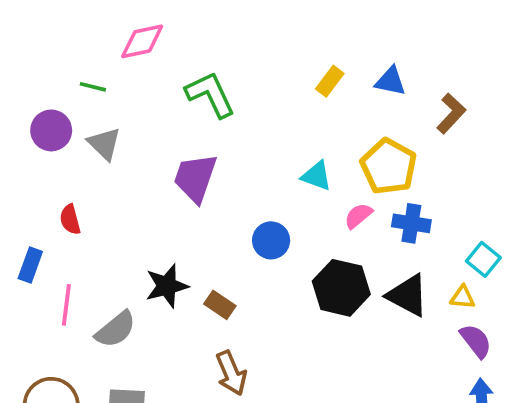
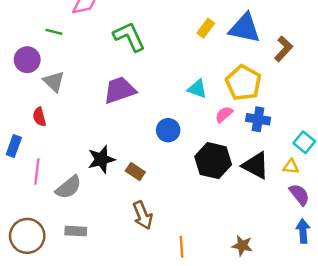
blue triangle: (390, 81) -> (245, 28), size x1.6
gray triangle: (104, 144) -> (54, 82), moved
purple trapezoid: (195, 178) -> (120, 90), turned 52

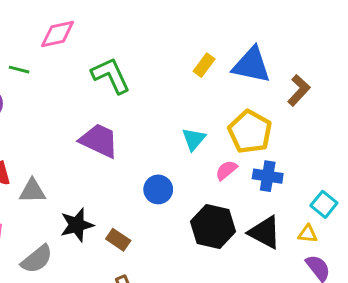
gray triangle: (54, 82) -> (32, 191), moved, turned -45
cyan triangle: (197, 89) -> (194, 139), turned 50
purple trapezoid: (120, 90) -> (99, 141), turned 44

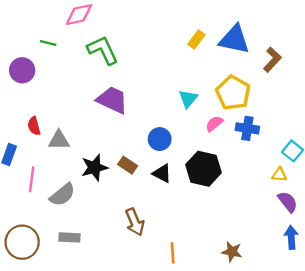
green L-shape: (111, 75) -> (103, 50), moved
black triangle: (265, 232) -> (162, 173), moved, size x0.7
brown rectangle: (118, 240) -> (128, 165), moved

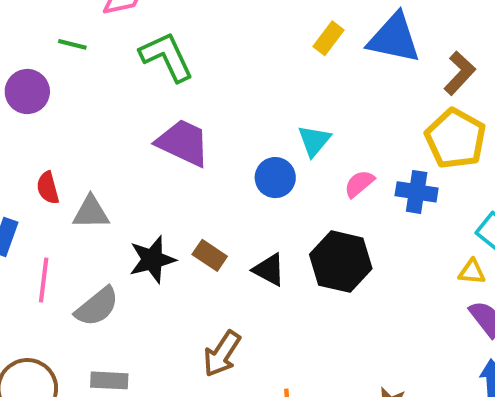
yellow pentagon: (233, 93) -> (456, 139), moved
blue circle: (160, 139) -> (275, 178), moved
brown arrow: (135, 222) -> (222, 354), turned 56

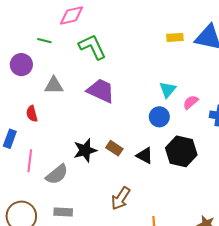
yellow rectangle: (328, 38) -> (175, 37), turned 49
blue circle: (275, 178) -> (159, 117), moved
pink semicircle: (359, 184) -> (191, 102), moved
gray triangle: (91, 212) -> (54, 85), moved

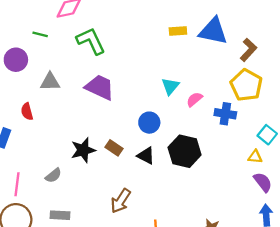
blue circle: (159, 117) -> (149, 123), moved
pink line: (30, 161) -> (17, 184), moved
gray semicircle: (57, 174) -> (53, 175), size x0.7

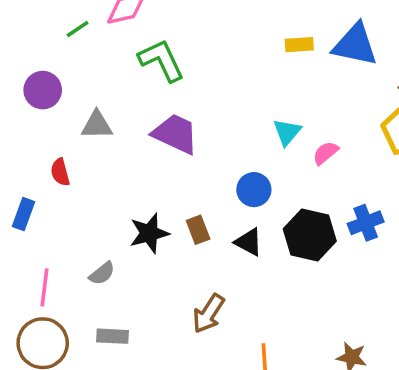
green line: (40, 34) -> (78, 29), moved, turned -48
blue cross: (225, 114) -> (366, 223), moved, turned -30
brown rectangle: (114, 148) -> (198, 230), turned 35

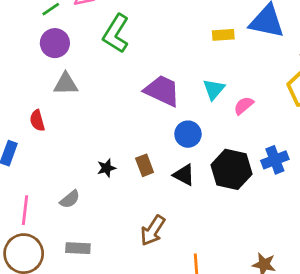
yellow rectangle: (299, 45) -> (223, 35), moved
green L-shape: (161, 60) -> (116, 34), turned -123
purple circle: (43, 90) -> (55, 43), moved
purple trapezoid: (175, 134) -> (162, 91), moved
black star: (149, 233) -> (107, 168), size x0.6

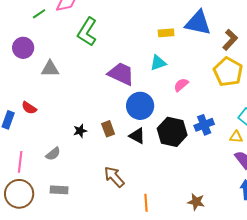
purple circle: (55, 43) -> (23, 48), moved
cyan triangle: (214, 89) -> (158, 63), moved, turned 30
red semicircle: (37, 120) -> (29, 108), moved, turned -42
blue circle: (188, 134) -> (140, 106), size x1.4
brown arrow: (153, 231) -> (114, 177), turned 105

